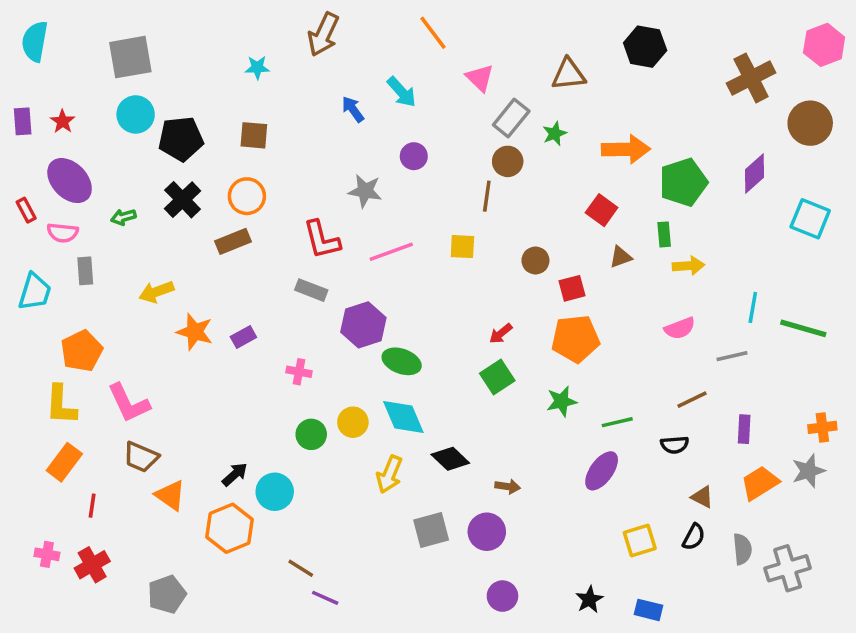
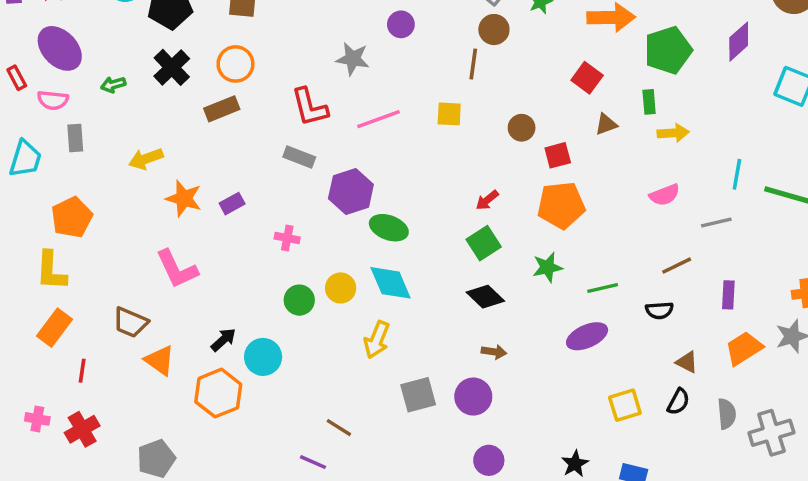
pink L-shape: (129, 403) -> (177, 269), moved
black diamond: (450, 459) -> (485, 297), moved
purple ellipse: (602, 471) -> (587, 336), turned 30
brown line: (301, 568) -> (339, 428), moved

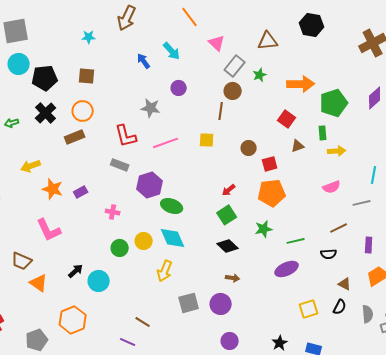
orange hexagon: (218, 393) -> (73, 320), moved

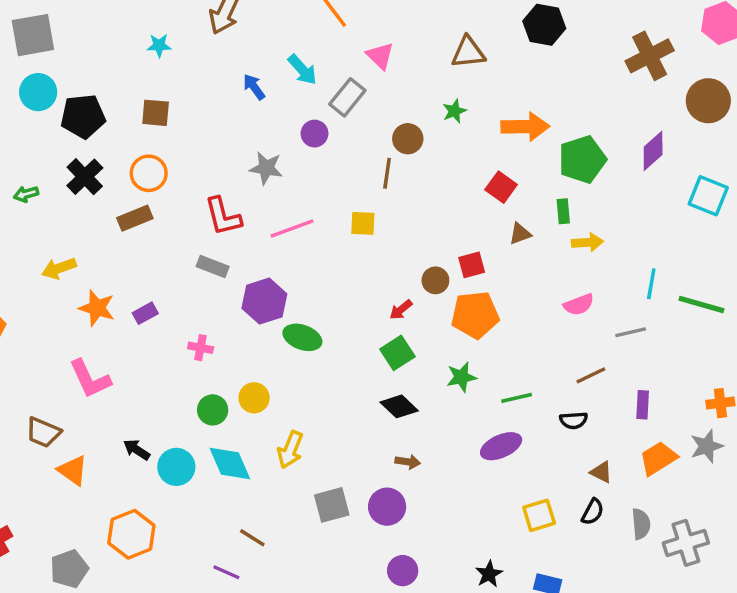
gray rectangle: (235, 66) -> (347, 97), moved
brown circle: (249, 148) -> (435, 280), moved
cyan diamond: (173, 238) -> (230, 463), moved
black arrow: (76, 271) -> (137, 450), turned -105

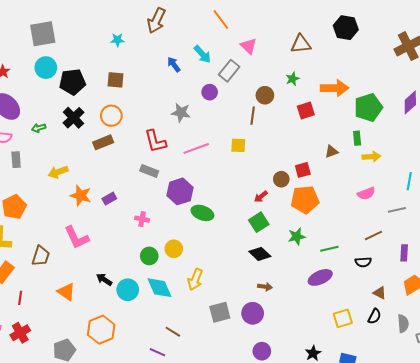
red square: (501, 187) -> (306, 111), moved, turned 36
brown trapezoid: (43, 432) -> (41, 256), moved, turned -95

